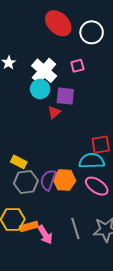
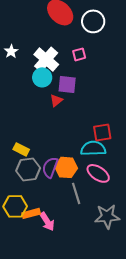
gray line: (75, 229) -> (76, 193), moved

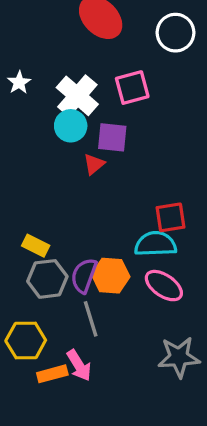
white circle: (93, 21) -> (175, 33), moved
pink square: (79, 54) -> (132, 88), size x1.5
gray line: (76, 193) -> (91, 319), moved
orange rectangle: (31, 213) -> (52, 374), moved

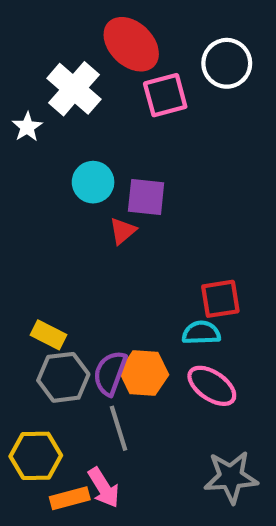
pink square: (132, 88) -> (165, 95), moved
white cross: (77, 96) -> (74, 89), moved
cyan semicircle: (156, 244) -> (201, 333), size x0.7

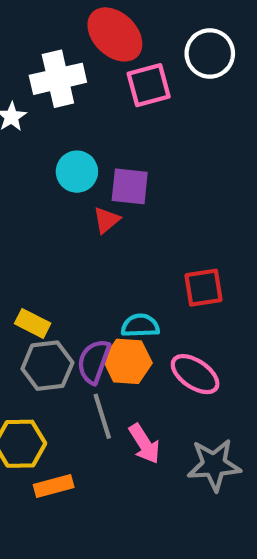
white cross: (74, 89) -> (58, 79), turned 36
cyan semicircle: (201, 333) -> (140, 326), moved
pink arrow: (104, 488) -> (144, 444), moved

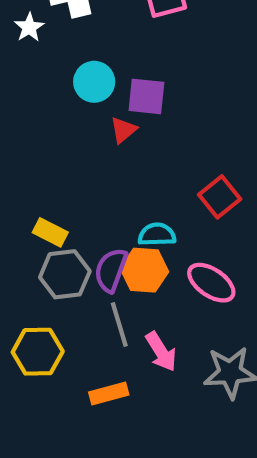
red square: (203, 288) -> (220, 197), turned -30
orange rectangle: (54, 486) -> (109, 394), moved

